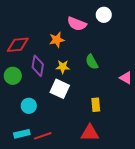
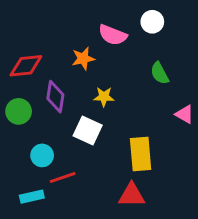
green semicircle: (92, 62) -> (160, 73), moved
yellow star: (63, 67) -> (104, 97), moved
yellow rectangle: (96, 105) -> (141, 154), size x1.6
red line: (43, 136) -> (63, 177), moved

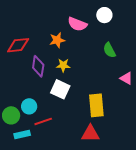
yellow star: (104, 97) -> (63, 65), moved
green circle: (19, 111) -> (11, 115), moved

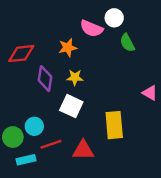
white circle: (104, 15) -> (114, 18), moved
green semicircle: (109, 50) -> (127, 43), moved
red triangle: (90, 134) -> (83, 150), moved

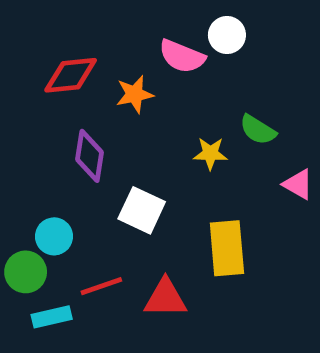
green semicircle: (127, 43) -> (258, 130), moved, turned -30
red diamond: (21, 54) -> (71, 75), moved
yellow star: (75, 77) -> (210, 153), moved
cyan circle: (34, 126) -> (54, 236), moved

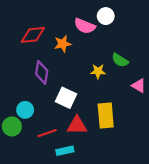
red triangle: (165, 298) -> (77, 125), moved
cyan rectangle: (52, 317) -> (65, 151), moved

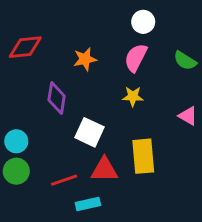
pink semicircle: (85, 26) -> (136, 58), moved, turned 95
red diamond: (33, 35) -> (25, 47), moved
green semicircle: (120, 60) -> (185, 61), moved
cyan circle: (25, 110) -> (16, 141), moved

